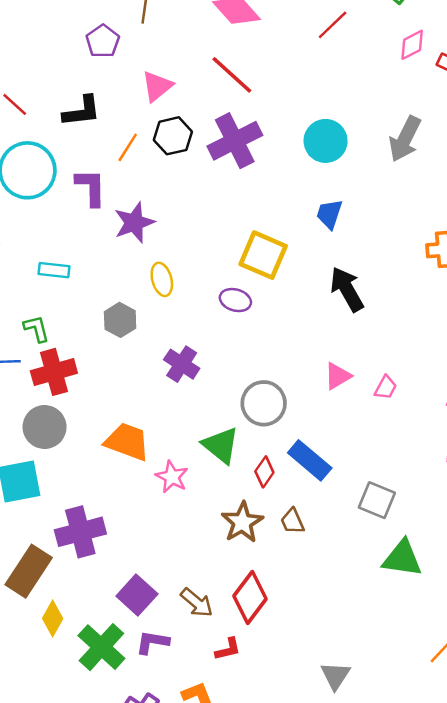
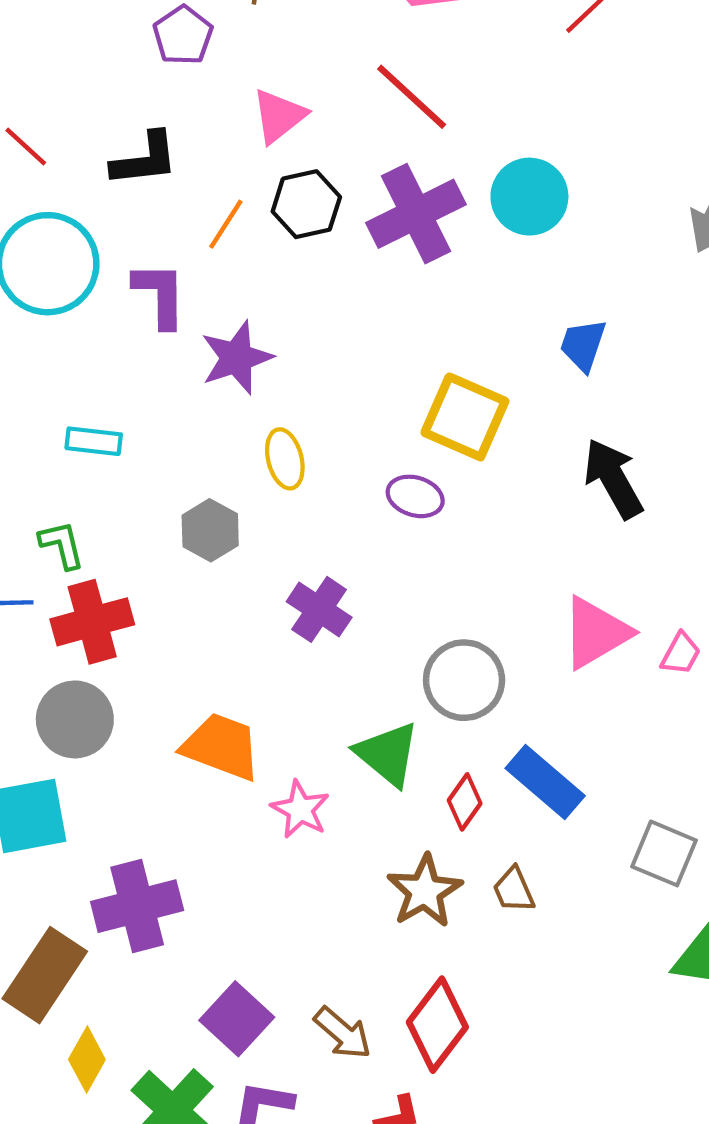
cyan circle: (326, 141) -> (529, 197), moved
pink triangle: (338, 376) -> (596, 633), size x1.5

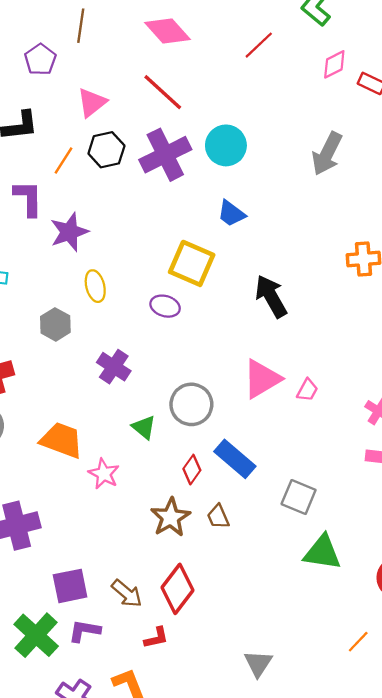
blue trapezoid: (583, 345) -> (231, 214), moved, turned -72
green triangle: (388, 754) -> (144, 427), moved, size x0.7
purple square: (237, 1019) -> (70, 586), turned 36

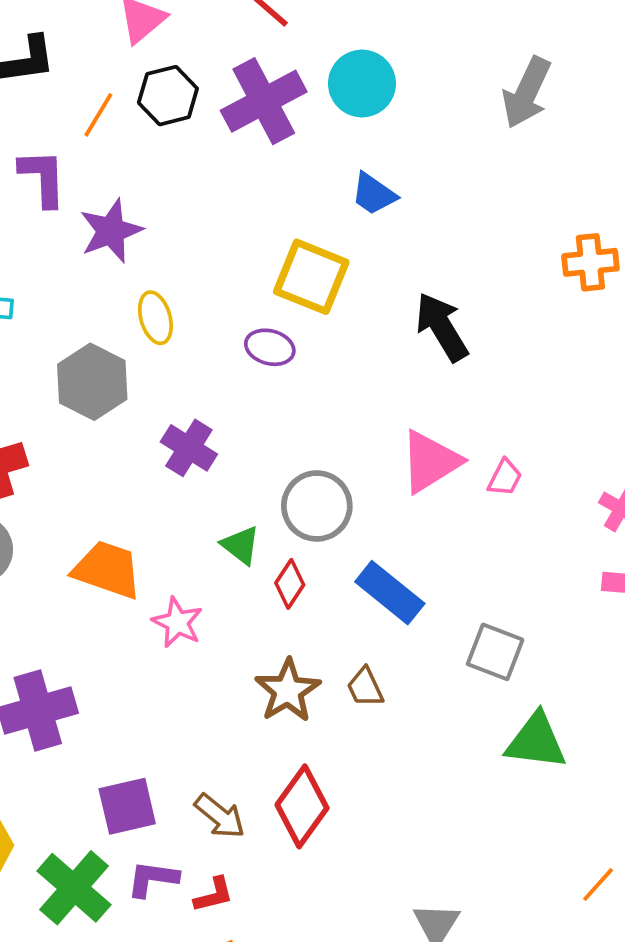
gray hexagon: (55, 324) -> (92, 382), size x1.4
red diamond: (192, 470) -> (290, 584), moved
red L-shape: (156, 638) -> (214, 895), moved

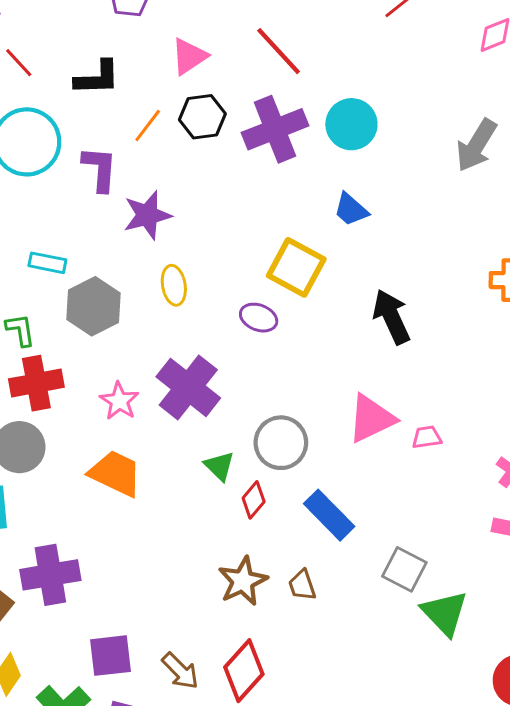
gray hexagon: (92, 382) -> (93, 306), moved
purple cross: (189, 448) -> (188, 387), size x1.5
pink trapezoid: (505, 478) -> (427, 437), turned -132
pink star: (177, 622) -> (119, 401), moved
green triangle: (536, 741) -> (445, 613), moved, turned 33

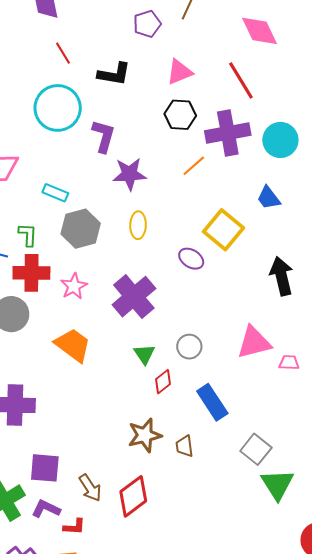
orange line: (148, 126) -> (194, 166), moved
pink star: (119, 401) -> (74, 286), moved
gray circle: (281, 443) -> (189, 347), size x0.7

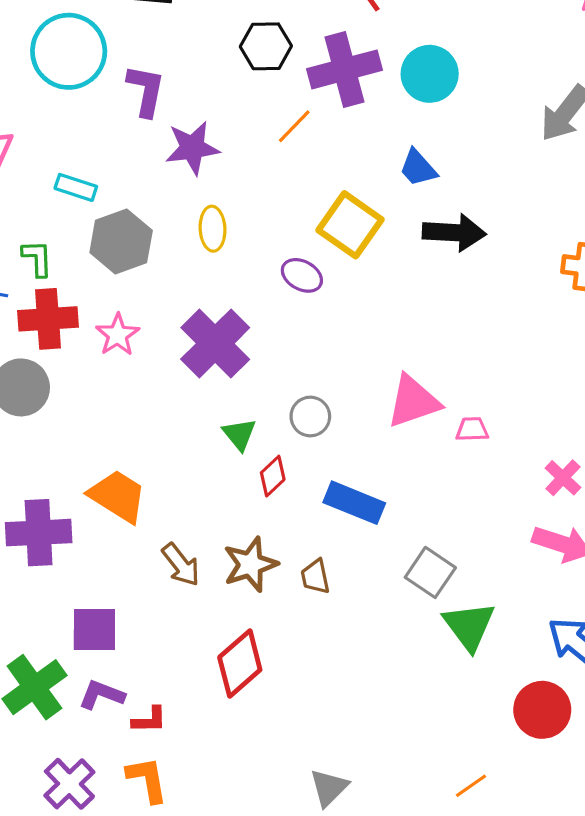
black arrow: (282, 276) -> (454, 233), moved, turned 111
orange trapezoid: (73, 345) -> (118, 496), moved
blue rectangle: (212, 402) -> (354, 503), turned -30
brown arrow: (90, 488) -> (181, 565), moved

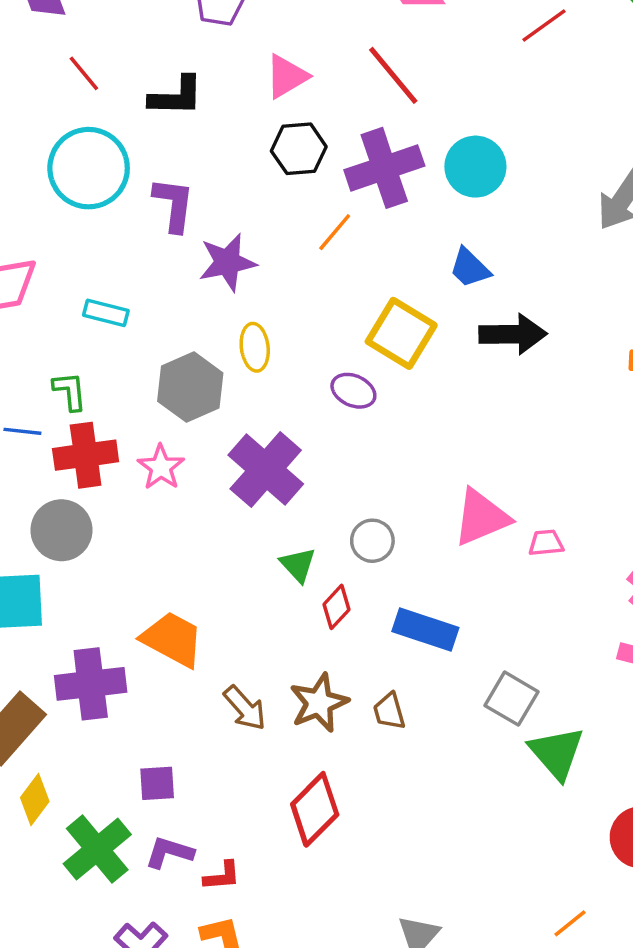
gray hexagon: (121, 242) -> (190, 387), moved
purple square: (94, 630) -> (157, 783), size x0.7

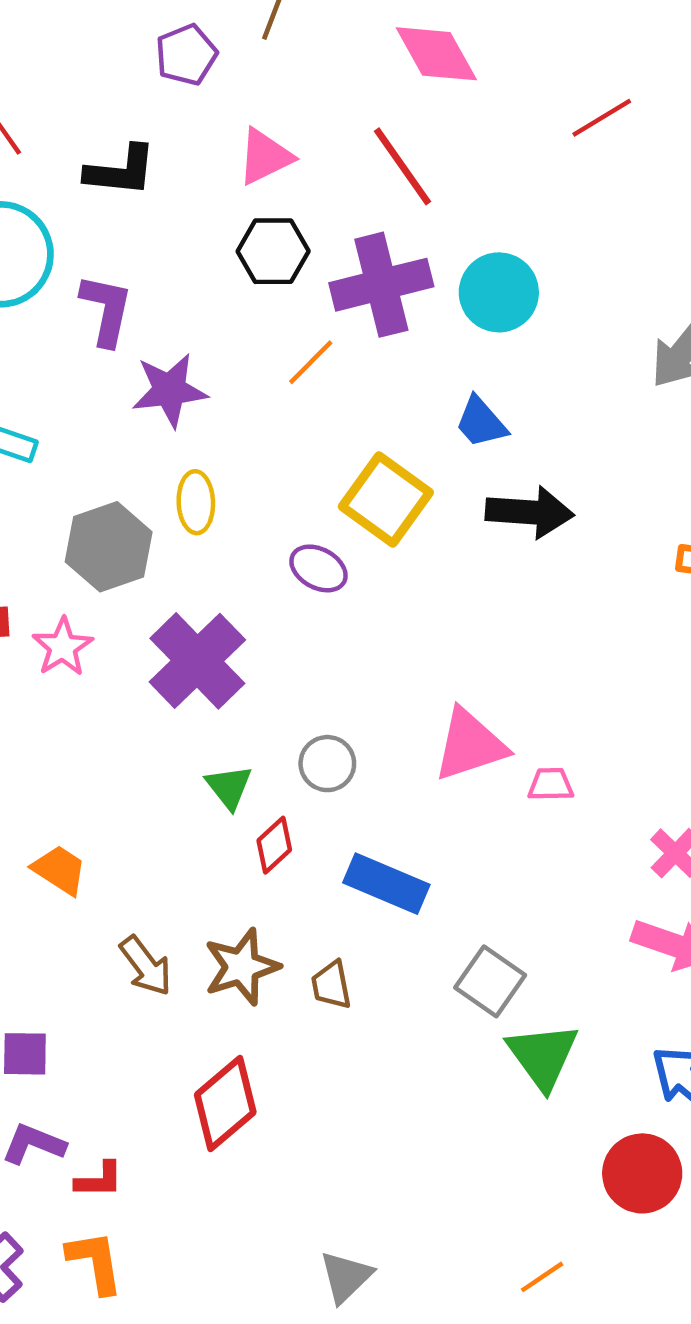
orange trapezoid: (172, 639) -> (60, 870), size x0.7

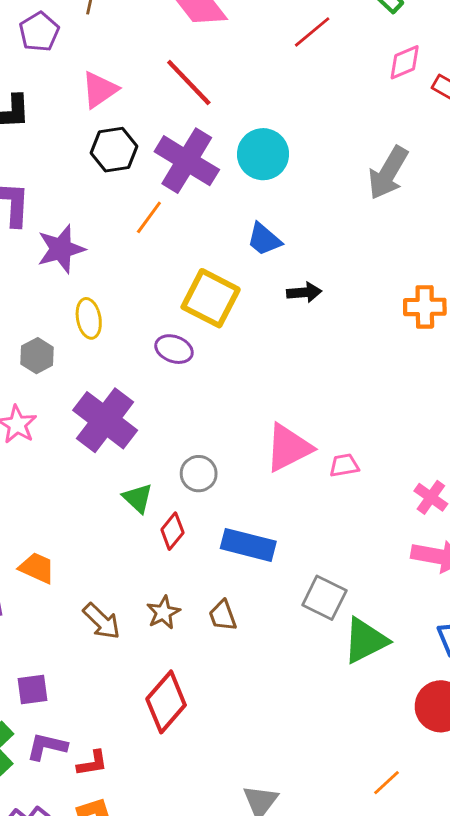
purple cross: (381, 285) -> (187, 161), turned -36
black arrow: (530, 512) -> (304, 292), size x0.6
gray hexagon: (109, 547) -> (37, 356), size x0.6
brown star: (242, 967) -> (163, 613), size x0.7
green triangle: (543, 1056) -> (365, 641), turned 48

